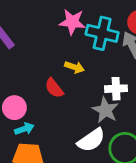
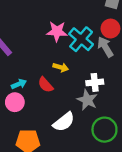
cyan cross: (102, 33) -> (81, 39), turned 30
cyan arrow: (24, 129) -> (19, 84), moved
white semicircle: (91, 140) -> (64, 122), moved

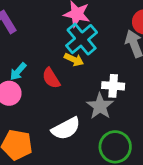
cyan cross: (81, 39) -> (82, 39), moved
cyan arrow: (19, 84) -> (18, 71), turned 144

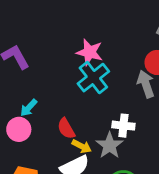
yellow arrow: (74, 60) -> (82, 146), moved
red semicircle: (51, 78) -> (66, 128), moved

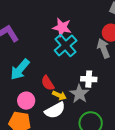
cyan arrow: (29, 108) -> (20, 69), size x1.6
pink circle: (19, 129) -> (26, 101), moved

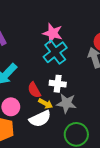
white cross: (89, 79) -> (58, 84), moved
gray star: (79, 94) -> (66, 103), turned -30

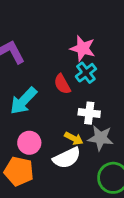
cyan cross: (55, 52) -> (86, 73), size x0.7
red semicircle: (34, 90) -> (62, 84), moved

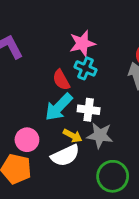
pink star: (83, 48) -> (82, 43), turned -30
cyan cross: (86, 73) -> (85, 68), turned -30
cyan arrow: (23, 101) -> (59, 107), moved

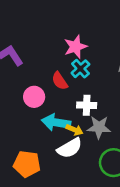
cyan cross: (85, 68) -> (80, 69), turned 30
cyan arrow: (59, 107) -> (56, 122), moved, turned 60
pink circle: (27, 140) -> (34, 97), moved

